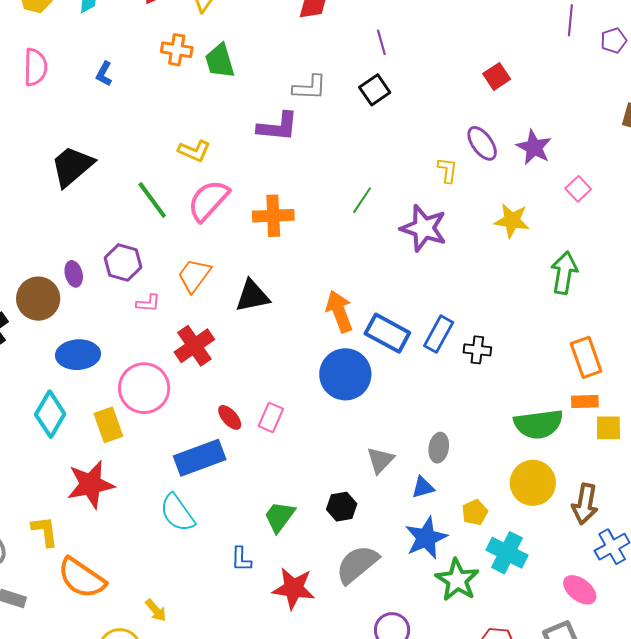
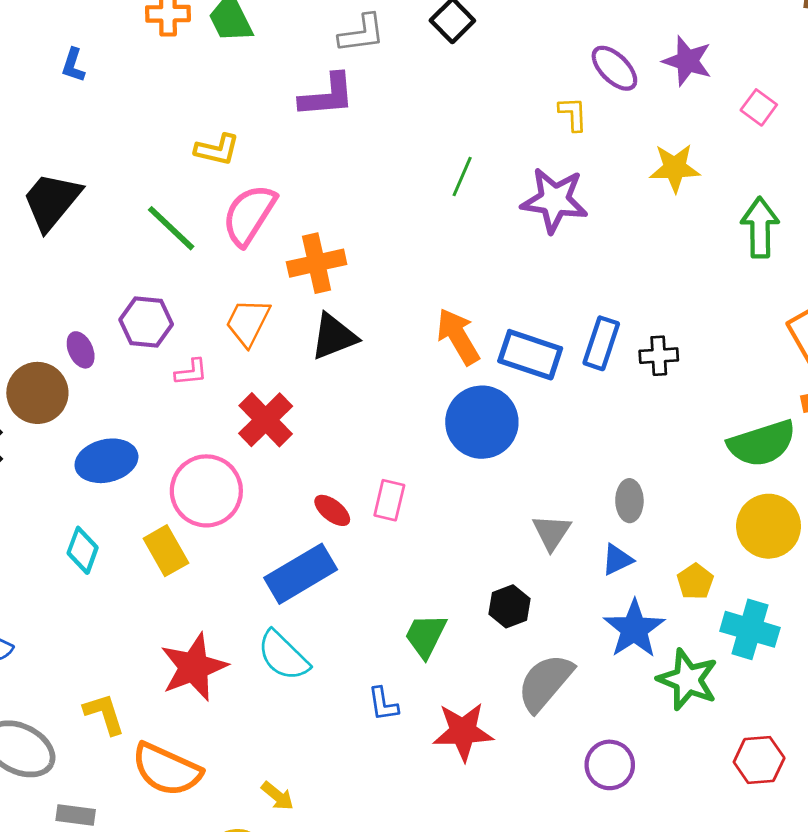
orange cross: (273, 216) -> (317, 263), moved
cyan diamond: (50, 414) -> (83, 550), size x0.7
red star: (91, 484) -> (194, 667), moved

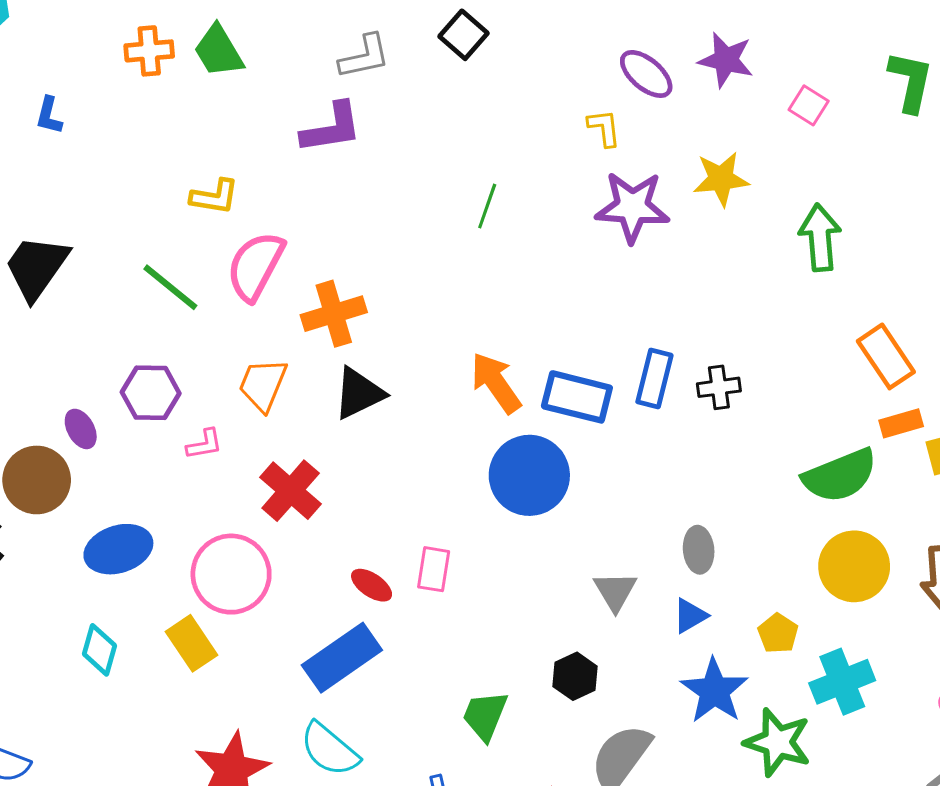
purple star: (554, 200) -> (632, 207), moved
cyan cross: (750, 629) -> (842, 682), turned -34

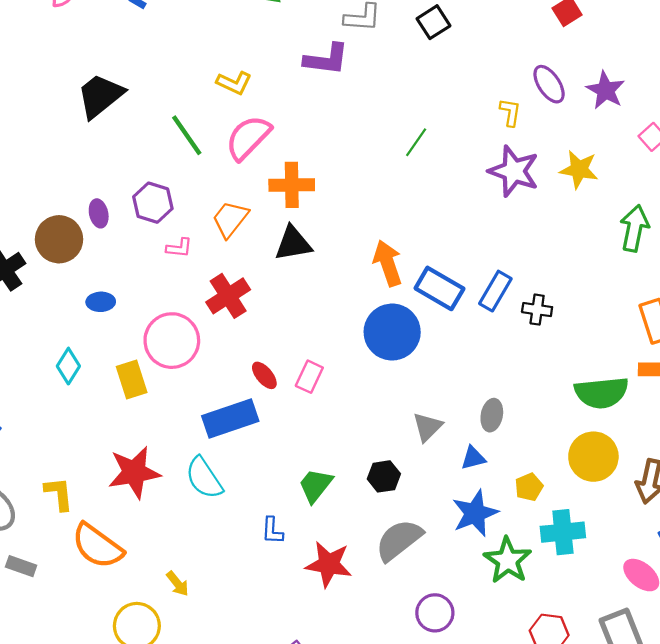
blue ellipse: (118, 549) -> (101, 302), size x0.6

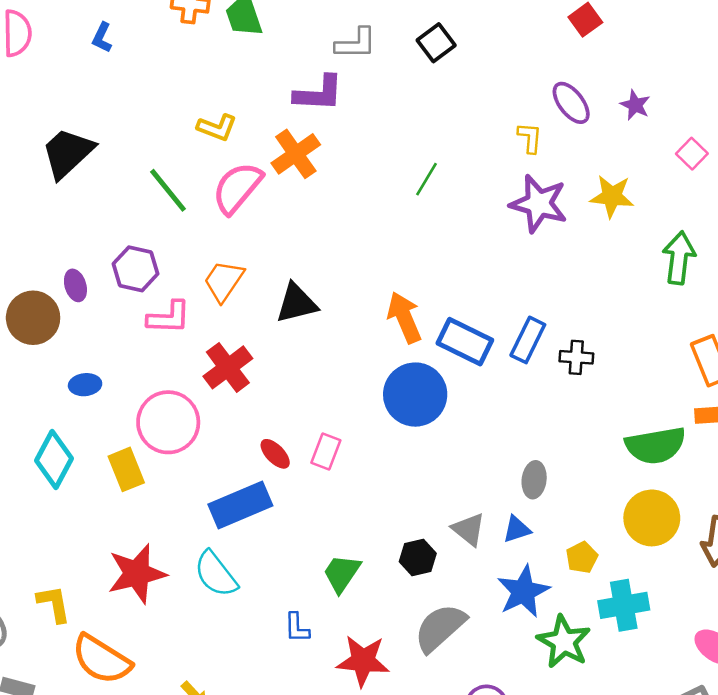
purple star: (606, 90) -> (635, 105), size x0.7
orange cross: (292, 185) -> (296, 154), moved, turned -30
pink L-shape: (179, 248) -> (169, 317), size x1.5
cyan diamond: (68, 366) -> (54, 459), size x1.4
gray triangle: (428, 427) -> (469, 529), moved, turned -32

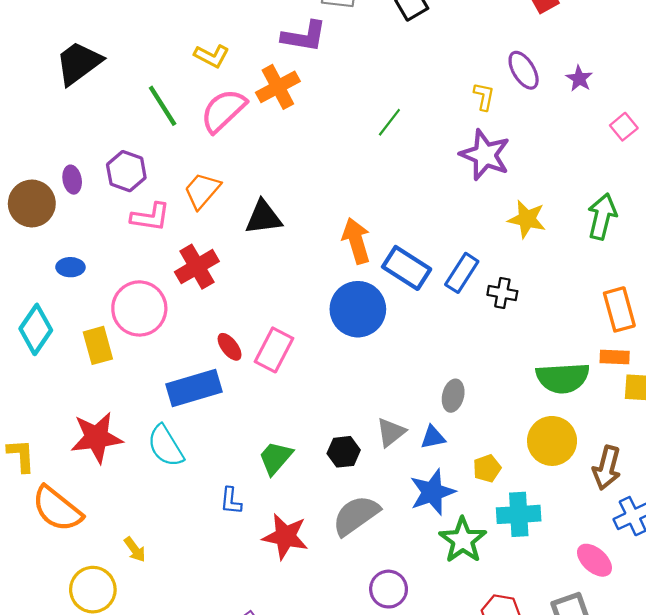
yellow star: (612, 196) -> (527, 219), moved
pink rectangle: (326, 452) -> (274, 350), size x1.4
gray triangle: (469, 529) -> (391, 432), turned 36

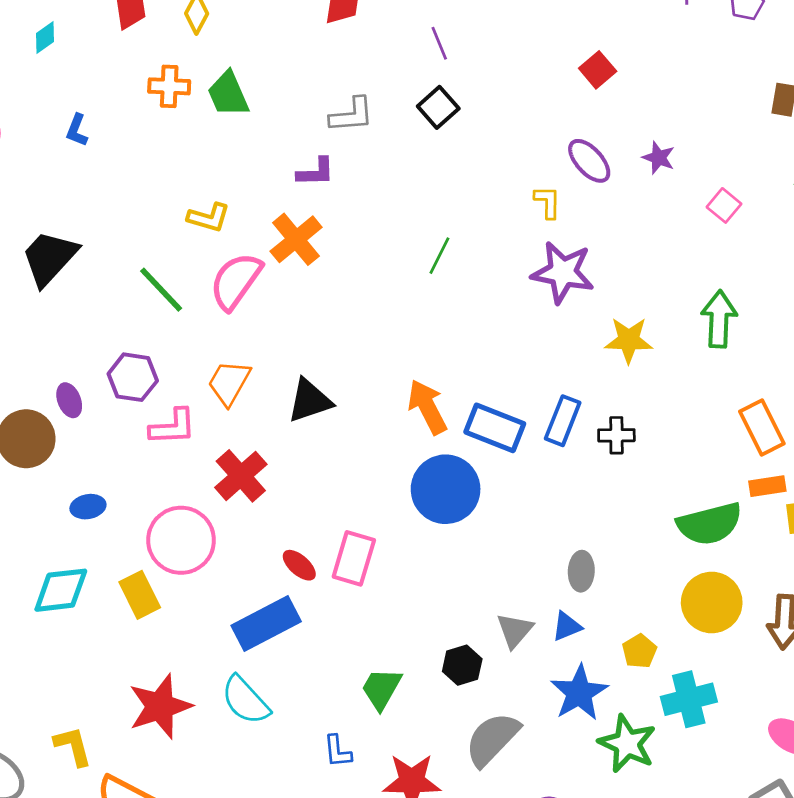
purple L-shape: (304, 36) -> (316, 172), size x0.7
cyan diamond: (36, 329) -> (61, 590), turned 60

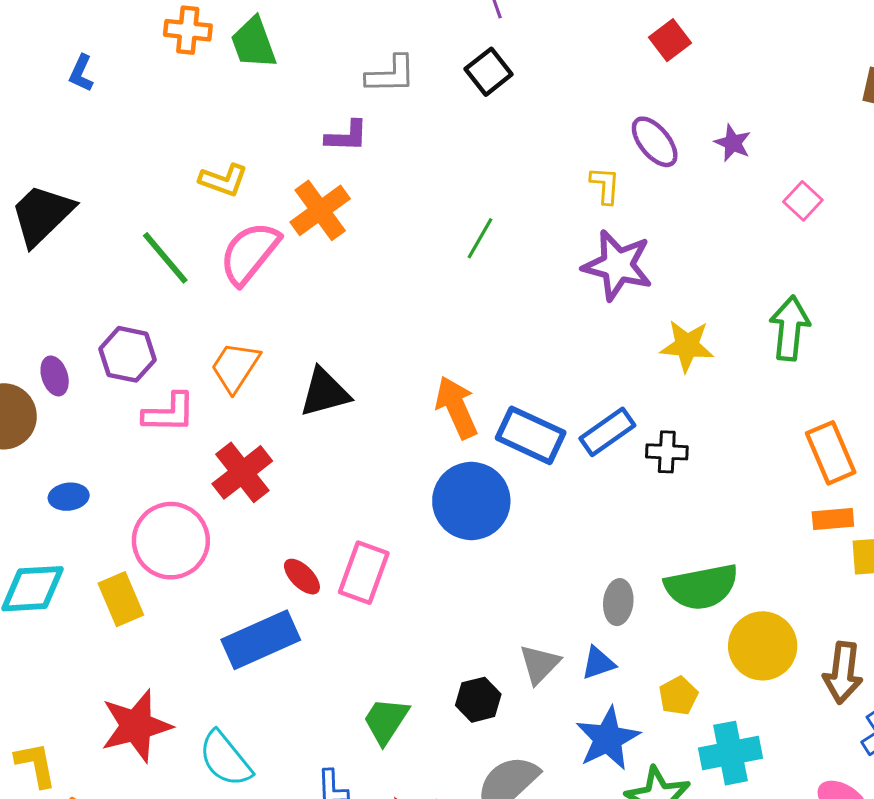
blue rectangle: (563, 421) -> (607, 432), turned 30
green semicircle: (710, 524) -> (701, 587), moved
cyan semicircle: (245, 700) -> (225, 759), moved

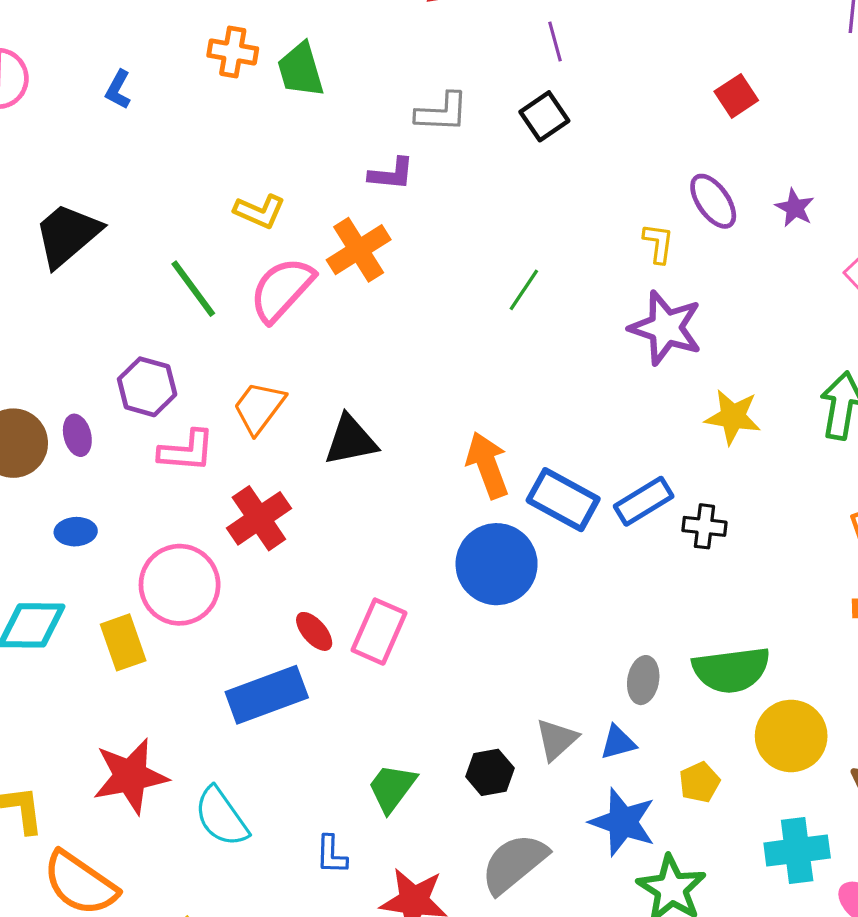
purple ellipse: (55, 376) -> (77, 435), moved
blue star: (608, 739) -> (623, 822), turned -30
cyan cross: (731, 753) -> (797, 851), moved

